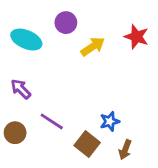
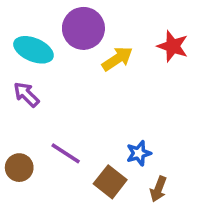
purple circle: (66, 23) -> (83, 28), size x1.5
purple arrow: (21, 89) -> (26, 94), moved

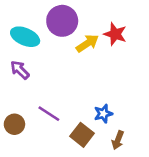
red star: (173, 46) -> (115, 34), moved

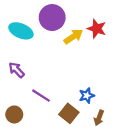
purple arrow: (20, 70) -> (16, 70), moved
brown circle: (14, 124) -> (14, 114), moved

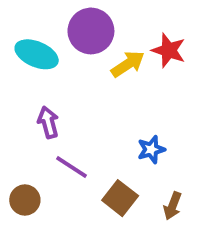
purple arrow: (16, 70) -> (48, 122), moved, turned 30
blue star: (87, 96) -> (151, 149), moved

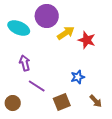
red star: (169, 50) -> (87, 40), moved
brown square: (120, 198) -> (62, 102), turned 30
brown arrow: (173, 206) -> (96, 101), moved, turned -64

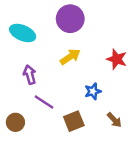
purple circle: (47, 16) -> (70, 19), moved
yellow arrow: (66, 33) -> (70, 57), moved
red star: (87, 40) -> (117, 59), moved

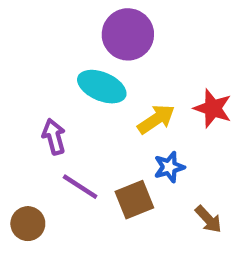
cyan ellipse: (23, 33) -> (102, 87), moved
yellow arrow: (70, 57) -> (156, 119), moved
brown square: (74, 121) -> (134, 200), moved

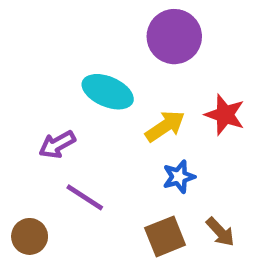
purple circle: (128, 34) -> (174, 37), moved
purple arrow: (54, 137) -> (57, 145), turned -104
brown square: (134, 200) -> (165, 236), moved

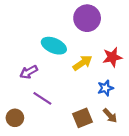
red star: (225, 115) -> (112, 57), turned -30
blue star: (179, 177) -> (105, 88), moved

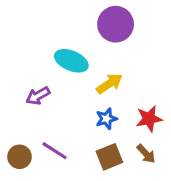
red star: (112, 57) -> (149, 119), moved
blue star: (105, 88) -> (106, 119), moved
purple line: (42, 98) -> (55, 151), moved

